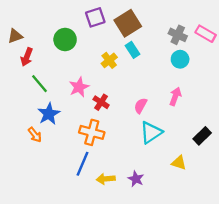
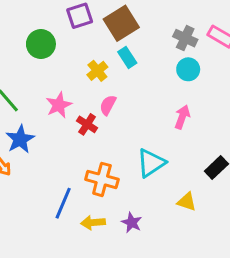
pink semicircle: (141, 106) -> (108, 105), moved
orange cross: (92, 132) -> (102, 179), moved

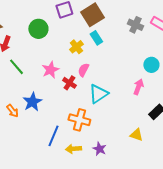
cyan circle: (188, 69) -> (151, 65), moved
pink arrow: (182, 117) -> (138, 87), moved
blue star: (20, 139) -> (32, 102), moved
cyan triangle: (151, 163) -> (98, 94), moved

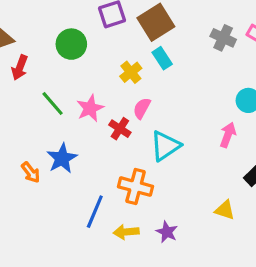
green line: (16, 67) -> (53, 104), moved

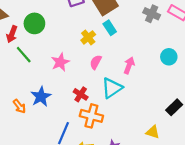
green circle: (71, 44) -> (34, 23), moved
green line: (53, 104) -> (24, 55), moved
red cross: (120, 129) -> (81, 94), moved
pink arrow: (228, 135) -> (129, 65), moved

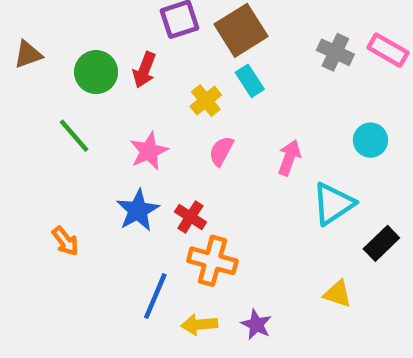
red arrow: (12, 34) -> (144, 70), moved
cyan triangle: (112, 88) -> (333, 204), moved
blue star: (41, 97) -> (138, 210), moved

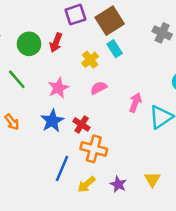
pink semicircle: (221, 151) -> (99, 88), turned 35
pink arrow: (289, 158) -> (135, 102), moved
orange arrow: (65, 241) -> (12, 122), moved
yellow triangle: (338, 294) -> (152, 179), moved, turned 42
yellow arrow: (199, 325) -> (86, 184), turned -36

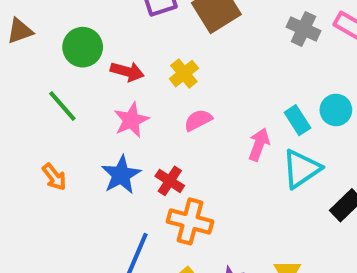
red arrow: (56, 43) -> (127, 71), moved, turned -96
cyan rectangle: (115, 49) -> (297, 120), moved

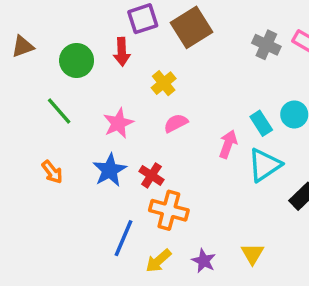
red arrow: (127, 71) -> (122, 52), moved, turned 72

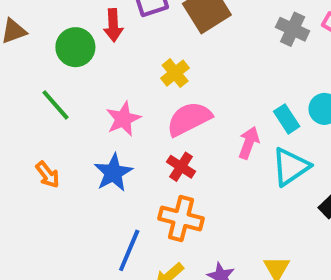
red arrow: (122, 52) -> (113, 25), moved
pink semicircle: (176, 123) -> (189, 119), size x1.6
red cross: (151, 175) -> (181, 167), moved

